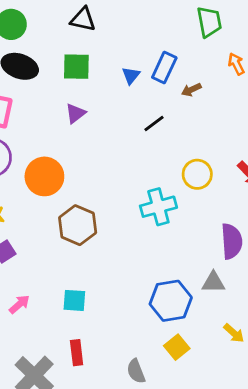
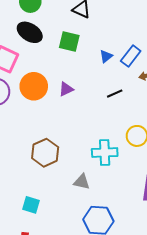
purple triangle: (75, 113) -> (66, 89), moved
orange circle: (44, 176) -> (34, 86), moved
gray triangle: (213, 282) -> (82, 182), moved

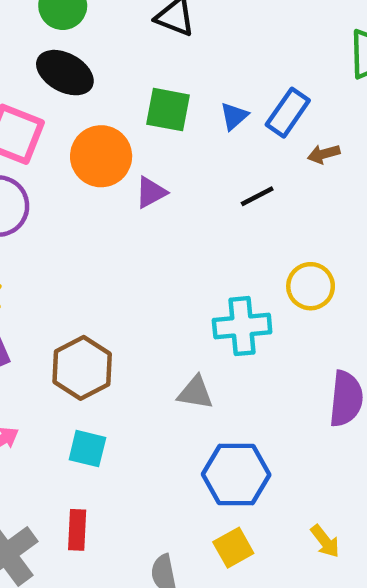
green square: (69, 41) -> (168, 110), moved
orange circle: (34, 86) -> (101, 156), moved
brown hexagon: (45, 153) -> (82, 368), moved

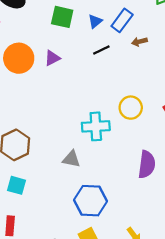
orange circle: (101, 156) -> (19, 58), moved
black line: (257, 196) -> (101, 50), moved

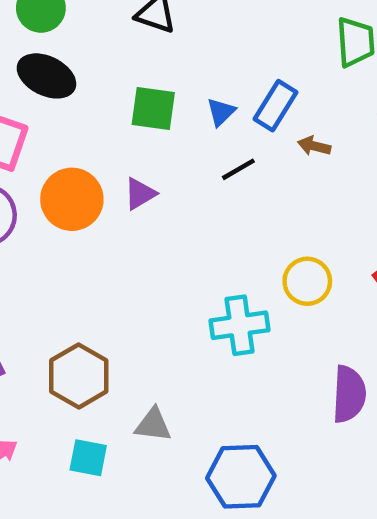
brown arrow: (139, 42) -> (314, 146), turned 32
gray triangle: (71, 159) -> (153, 425), moved

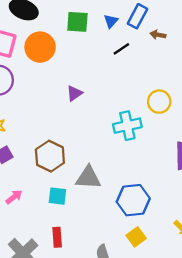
purple triangle: (140, 194) -> (74, 93), moved
orange circle: (72, 199) -> (40, 47), moved
gray triangle: (153, 425) -> (88, 178), size x1.4

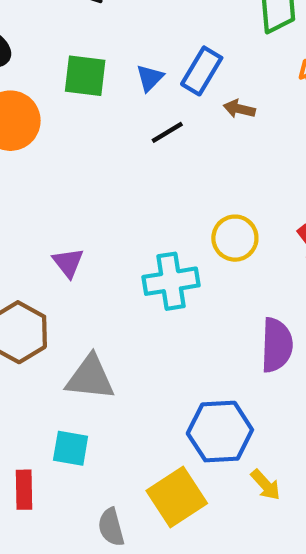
purple triangle: (74, 93) -> (68, 263), moved, turned -36
cyan square: (57, 196) -> (71, 448), moved
blue hexagon: (133, 200) -> (220, 432), moved
yellow square: (136, 237) -> (177, 497), size x1.5

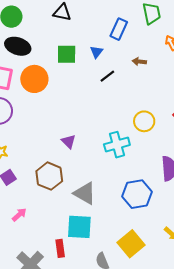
blue rectangle: (202, 71) -> (119, 29), moved
gray triangle: (90, 378) -> (85, 193), turned 30
blue hexagon: (220, 432) -> (137, 194), moved
cyan square: (71, 448) -> (79, 227), size x1.5

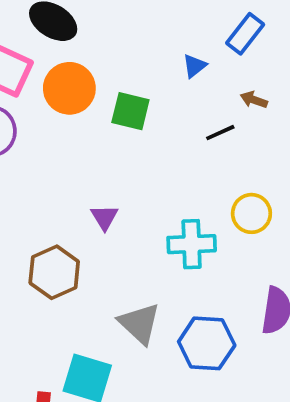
green square: (67, 54) -> (130, 111), moved
brown arrow: (139, 61) -> (254, 100), moved
black line: (107, 76) -> (220, 133), moved
gray triangle: (85, 193) -> (139, 323), moved

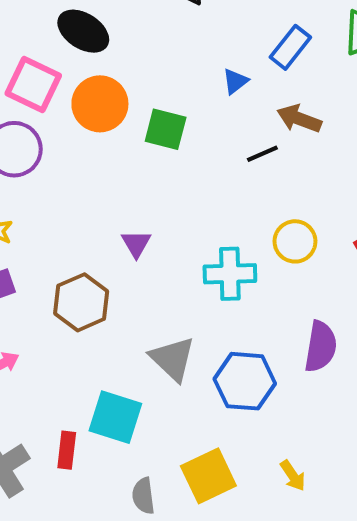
brown arrow: (254, 100) -> (299, 119), size x1.5

